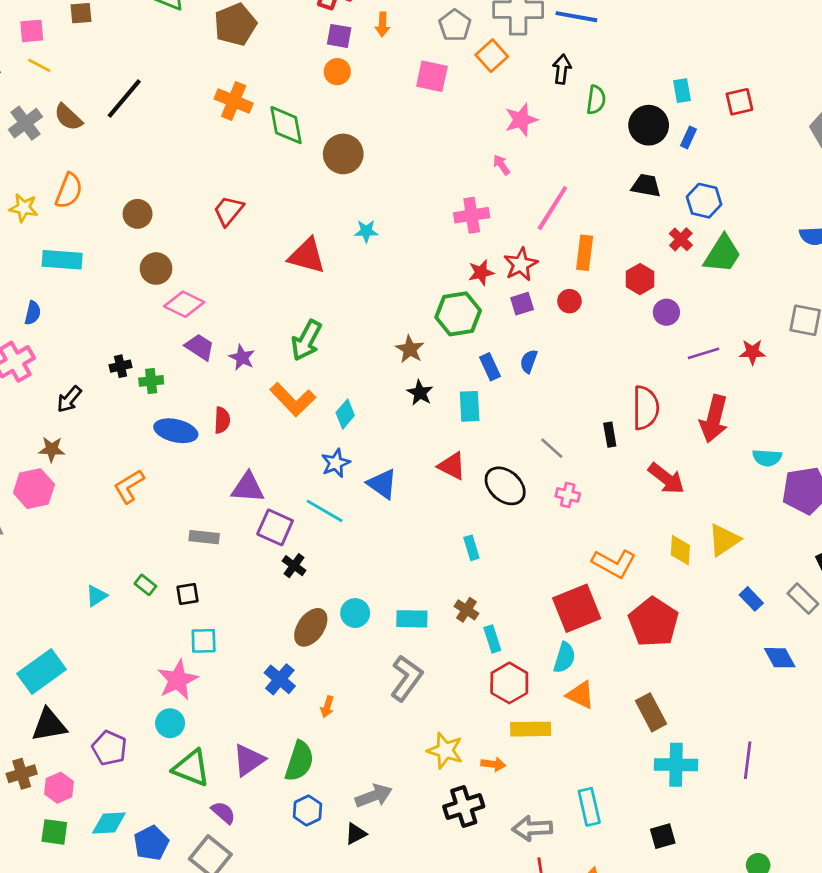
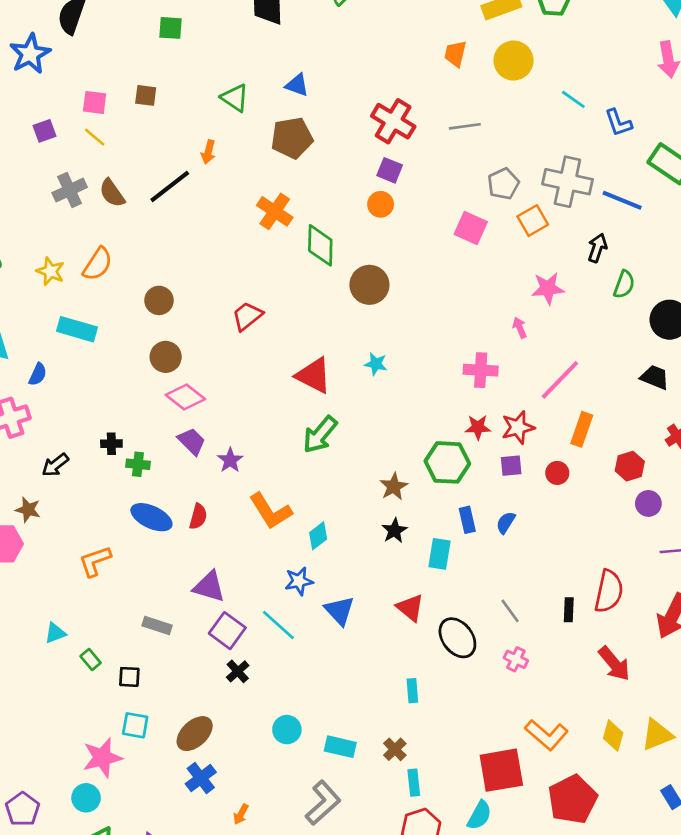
orange arrow: (382, 24) -> (208, 152), moved
green arrow: (306, 340) -> (320, 435), moved
cyan triangle: (96, 596) -> (55, 633), moved
brown ellipse: (311, 627) -> (195, 734), moved

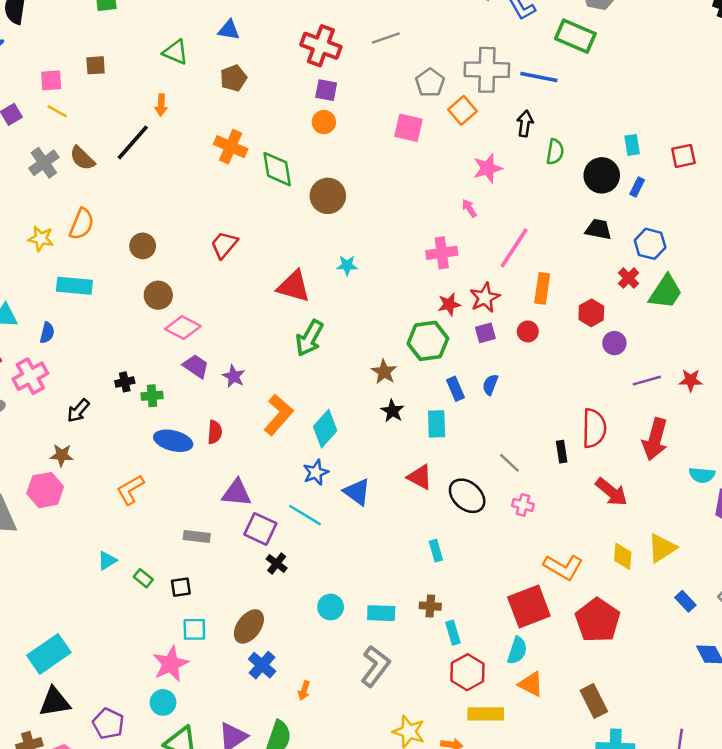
brown pentagon: (292, 138) -> (233, 78), size x0.7
orange L-shape: (271, 511) -> (278, 415), turned -96
cyan diamond: (318, 536) -> (325, 429), size x1.4
brown cross: (395, 749) -> (430, 606), turned -30

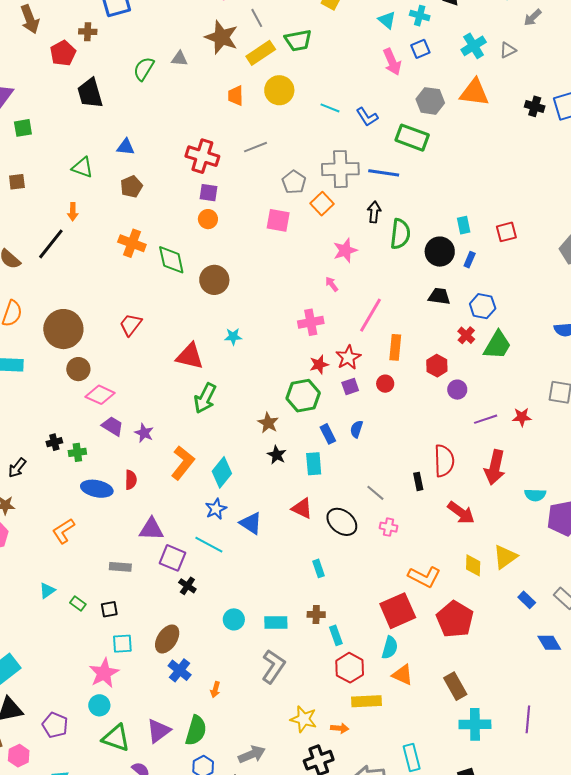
green semicircle: (555, 152) -> (400, 234), size x1.4
brown circle: (143, 246) -> (63, 329), size x1.8

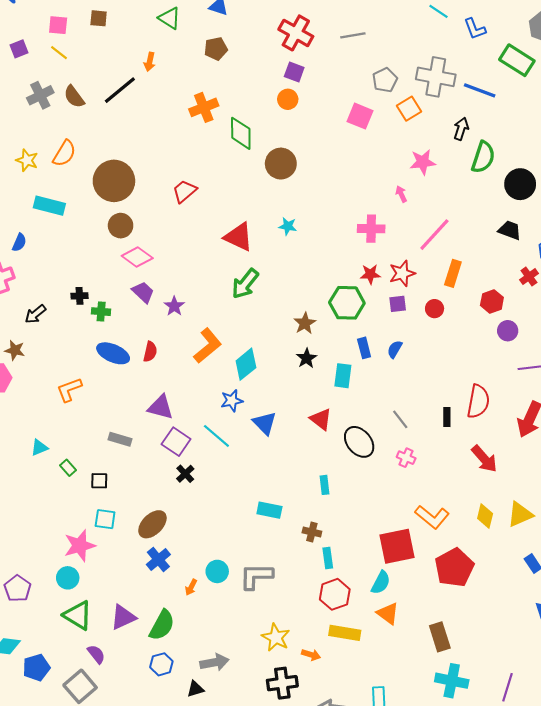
orange cross: (132, 243) -> (204, 107), turned 36
cyan circle: (234, 619) -> (217, 571), moved
cyan rectangle: (276, 622) -> (269, 510), moved
gray L-shape: (273, 666) -> (256, 576), turned -136

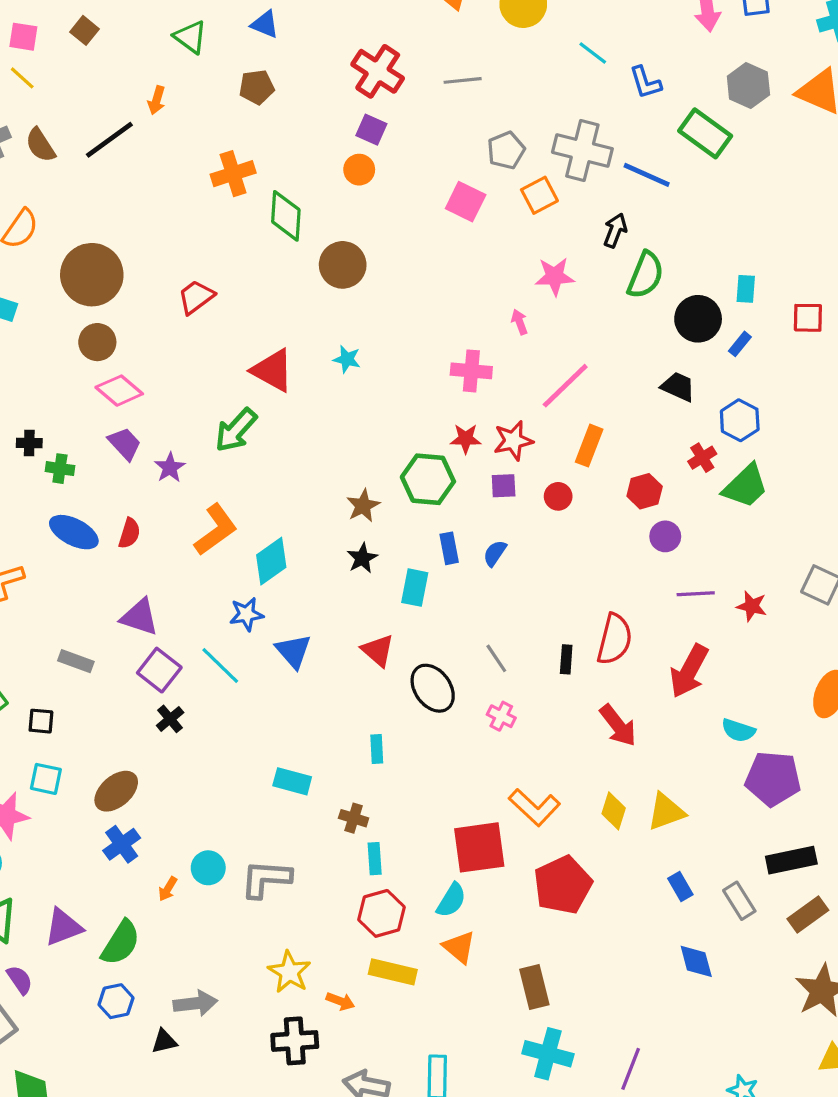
brown square: (99, 18) -> (85, 30), turned 30
green arrow: (245, 284) -> (236, 430), moved

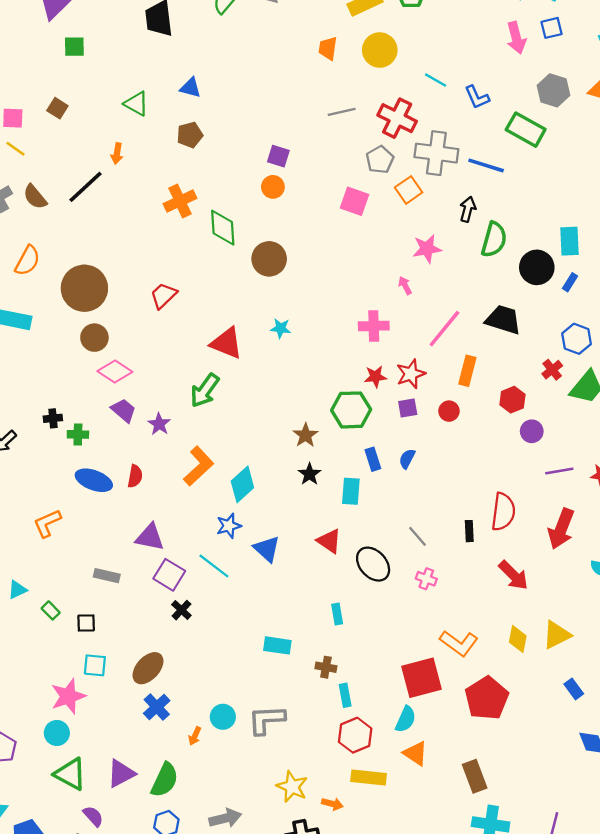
red cross: (378, 71) -> (397, 118), moved
cyan rectangle: (746, 289) -> (569, 241), size x1.4
black trapezoid: (678, 387) -> (503, 320), moved, size x1.4

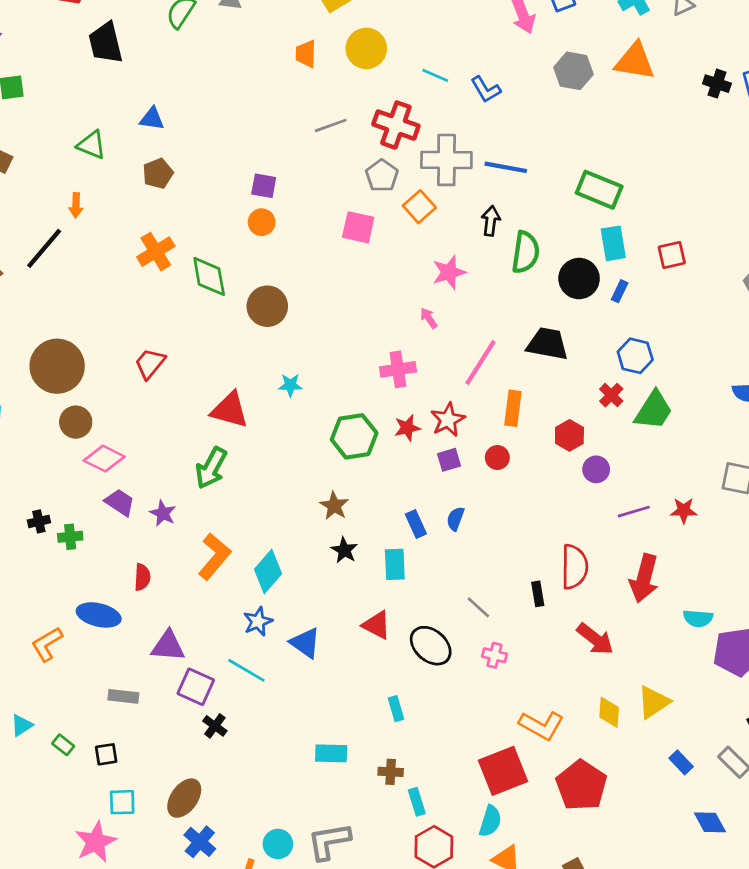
green rectangle: (526, 130) -> (599, 190), moved
green hexagon: (351, 410) -> (354, 436), moved
blue ellipse: (94, 480) -> (99, 615), moved

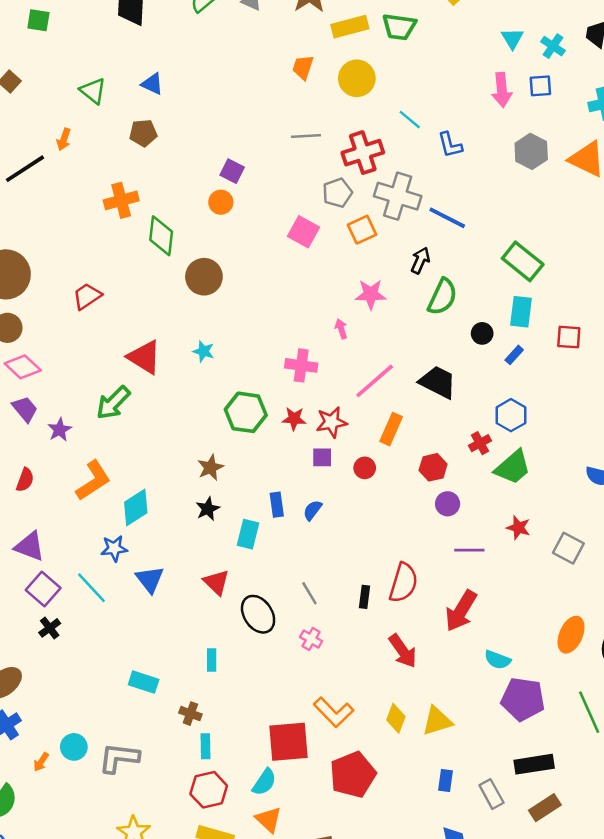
red cross: (396, 125) -> (363, 153), turned 36
black circle: (579, 278) -> (482, 333), size x0.6
red star: (684, 510) -> (518, 528), moved
blue rectangle: (681, 762) -> (445, 780), turned 35

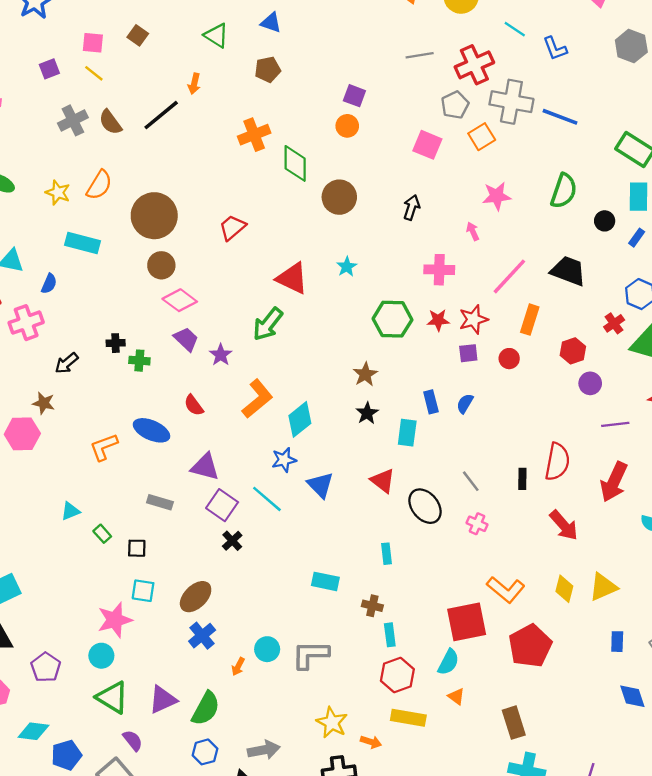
black arrow: (420, 260) -> (412, 207), moved
cyan star: (204, 351) -> (347, 267), turned 30
red semicircle: (25, 480) -> (194, 405), turned 130
orange triangle: (269, 819) -> (456, 696), size x0.7

